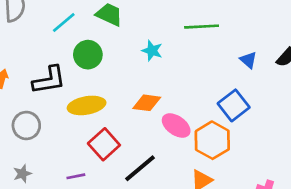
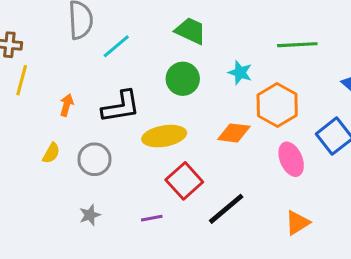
cyan line: (64, 23) -> (116, 46), moved
green circle: (88, 55) -> (183, 79), moved
pink ellipse: (176, 126) -> (291, 159), moved, turned 32
orange hexagon: (212, 140) -> (277, 105), moved

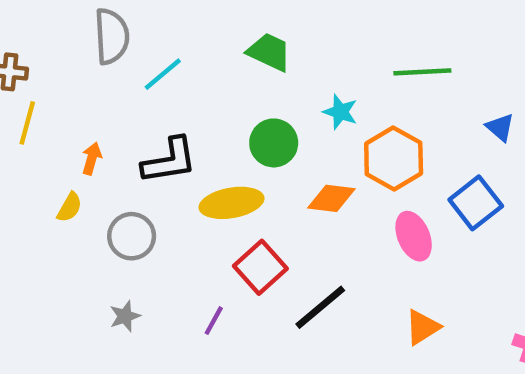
green circle: (183, 79) -> (274, 143), moved
yellow semicircle: (51, 153) -> (69, 207), moved
purple line: (152, 218) -> (214, 321), turned -50

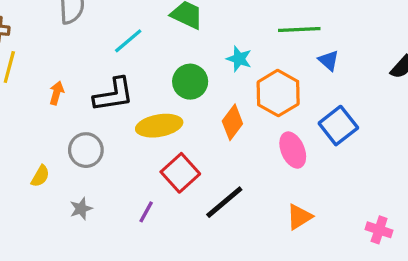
cyan line: (163, 74) -> (128, 41), moved
blue triangle: (500, 127) -> (329, 60), moved
orange diamond: (331, 198) -> (232, 122), turned -60
yellow semicircle: (69, 207) -> (40, 176), moved

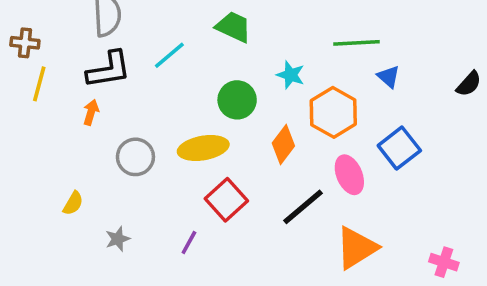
black L-shape: (114, 95) -> (109, 70), moved
gray circle: (86, 150) -> (135, 157), moved
black line: (224, 202) -> (303, 207), moved
orange triangle: (299, 217) -> (356, 248), size x1.5

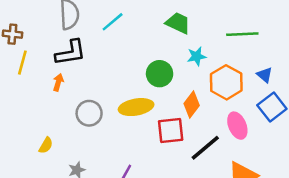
green trapezoid: (234, 27) -> (178, 23), moved
cyan line: (169, 55) -> (113, 22), moved
cyan star: (291, 75) -> (197, 56), turned -30
blue triangle: (389, 77) -> (265, 75), moved
red square: (226, 200) -> (171, 131), moved, turned 36

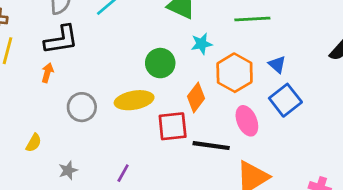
black line: (205, 148) -> (211, 146), turned 48

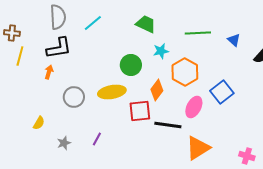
blue triangle: (277, 64) -> (234, 40), moved
pink ellipse: (247, 121) -> (194, 107), turned 50
purple line: (123, 173) -> (97, 139), moved

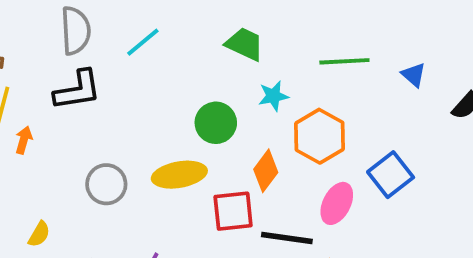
orange arrow: (49, 72) -> (24, 140), moved

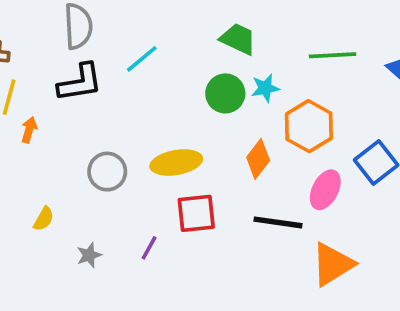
cyan line: (143, 42) -> (142, 59), moved
green circle: (216, 123) -> (225, 93), moved
red square: (233, 211) -> (196, 213), moved

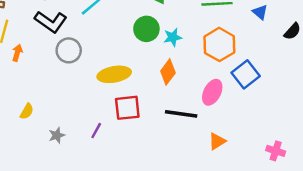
black L-shape: (80, 83) -> (51, 22), turned 44
cyan star: (265, 88) -> (173, 37), moved
orange hexagon: (309, 126) -> (219, 44), moved
gray circle: (107, 172) -> (69, 50), moved
orange triangle: (333, 264) -> (217, 141), size x0.6

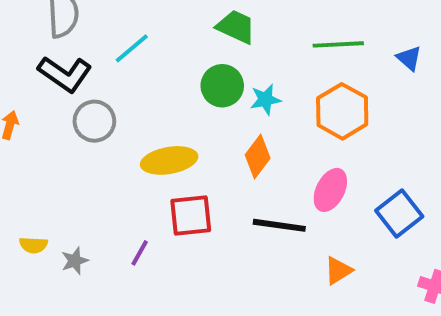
blue square: (246, 74) -> (399, 214), moved
yellow semicircle: (27, 111) -> (33, 245), moved, turned 63

